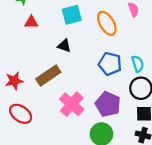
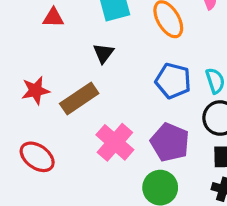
black triangle: (64, 46) -> (104, 53), turned 48
red star: (14, 81) -> (36, 90), moved

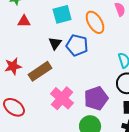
blue pentagon: (173, 81) -> (77, 45), moved
purple pentagon: (170, 142) -> (96, 98), turned 30

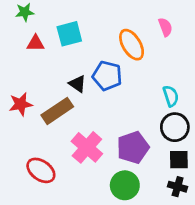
cyan square: (62, 14) -> (69, 34), moved
black triangle: (55, 43) -> (77, 84), moved, turned -32
red ellipse: (14, 107) -> (41, 170), moved

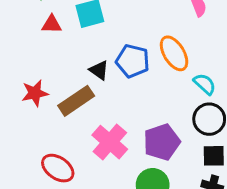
orange ellipse: (132, 45) -> (174, 53), moved
cyan semicircle: (171, 96) -> (205, 84), turned -30

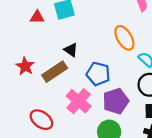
blue pentagon: (133, 61) -> (98, 74), moved
red star: (35, 93) -> (25, 66), turned -30

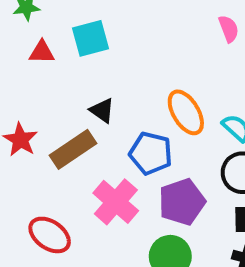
orange ellipse: (124, 38) -> (186, 112), moved

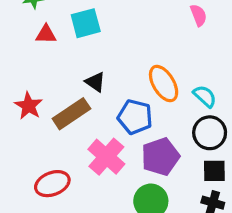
red ellipse: (50, 235) -> (52, 184), turned -56

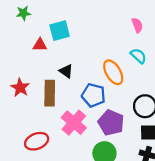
red triangle: (46, 34) -> (40, 45), moved
cyan semicircle: (205, 96) -> (138, 56), moved
brown rectangle: (71, 114) -> (50, 93), turned -55
purple pentagon: (160, 157) -> (111, 123), turned -30

